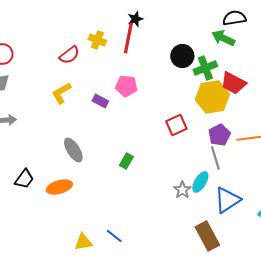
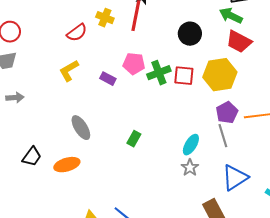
green cross: (205, 68) -> (159, 73), moved
red trapezoid: (233, 83) -> (239, 42), moved
red square: (176, 125) -> (184, 76), moved, turned 30
cyan ellipse: (200, 182) -> (191, 145), moved

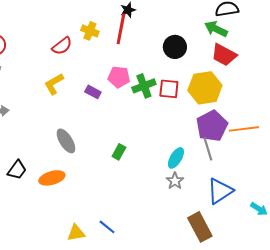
purple pentagon: (227, 113) -> (212, 126), size x1.4

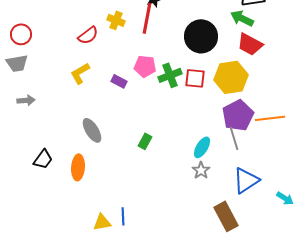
black circle: (175, 47) -> (201, 36), size x1.4
orange ellipse: (52, 178) -> (78, 167), turned -70
blue line: (107, 227) -> (123, 216), moved, turned 48

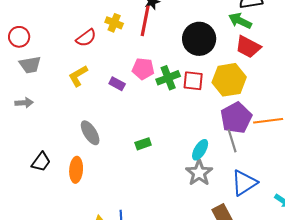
gray trapezoid: (17, 63) -> (30, 65), moved
green rectangle: (145, 141) -> (143, 144), turned 42
gray star: (201, 170) -> (199, 173), size x1.5

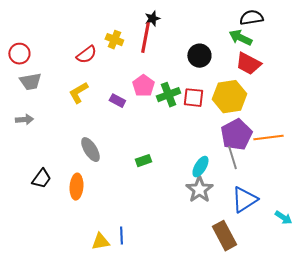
black circle: (199, 39) -> (199, 56), size x0.7
pink pentagon: (143, 69) -> (143, 86), turned 30

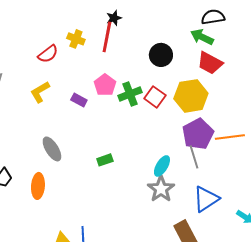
red square: (193, 98) -> (155, 97), turned 30

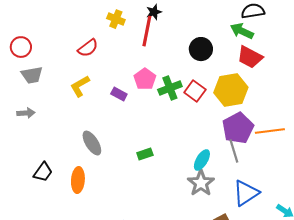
yellow cross: (76, 39) -> (116, 19), moved

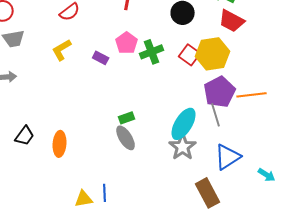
red square: (195, 91) -> (190, 55), moved
gray ellipse: (92, 143) -> (126, 138), moved
cyan ellipse: (202, 160) -> (184, 124), size x1.5

